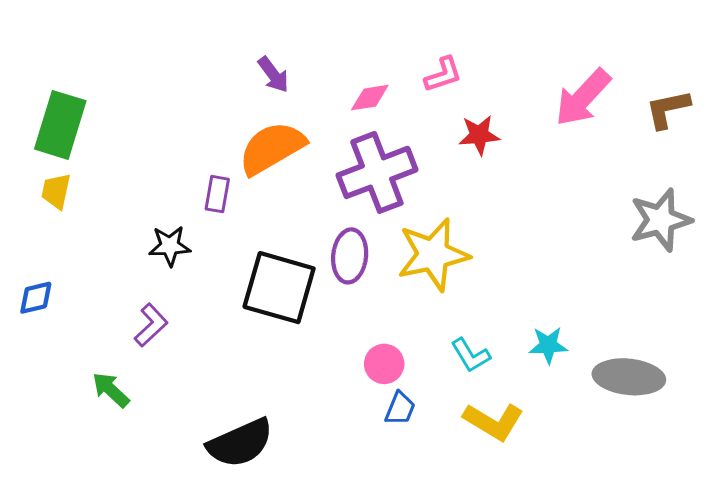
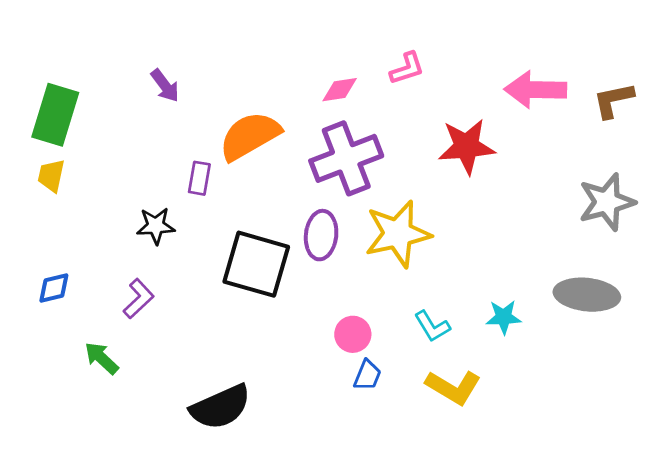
purple arrow: (273, 75) -> (165, 86), moved
pink arrow: (583, 98) -> (535, 90), turned 48
red star: (479, 135) -> (467, 146), moved, size x1.5
blue diamond: (36, 298) -> (54, 288), moved
gray ellipse: (629, 377) -> (587, 295), moved

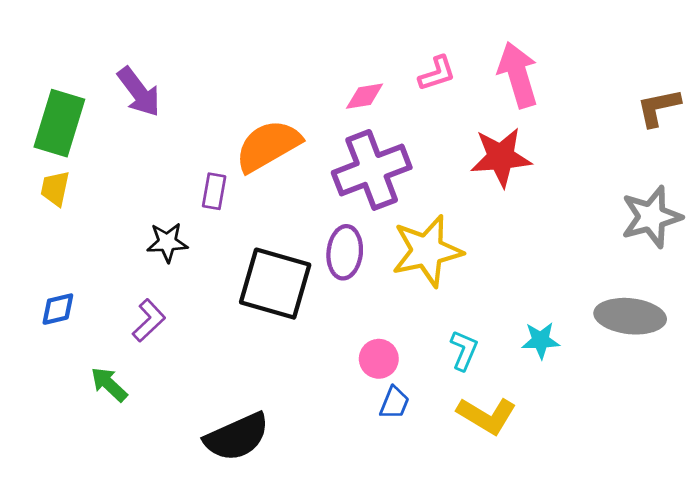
purple arrow: (165, 86) -> (139, 92), moved, size x1.4
pink arrow: (535, 90) -> (518, 75), moved, turned 72
cyan L-shape: (432, 326) -> (464, 350), turned -126

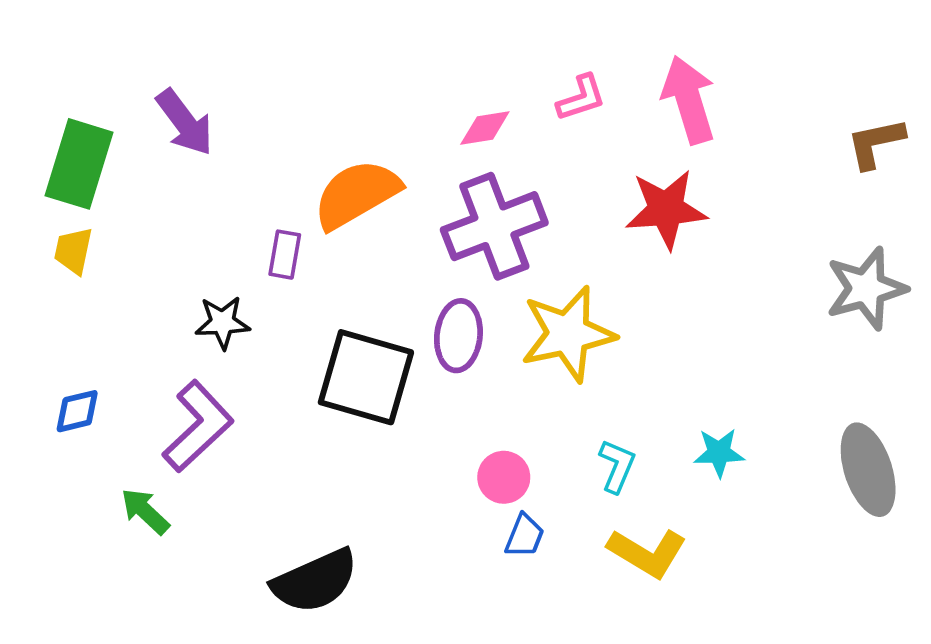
gray ellipse: (630, 316) -> (868, 470), moved, turned 66
purple L-shape: (149, 320) -> (198, 426), size x1.6

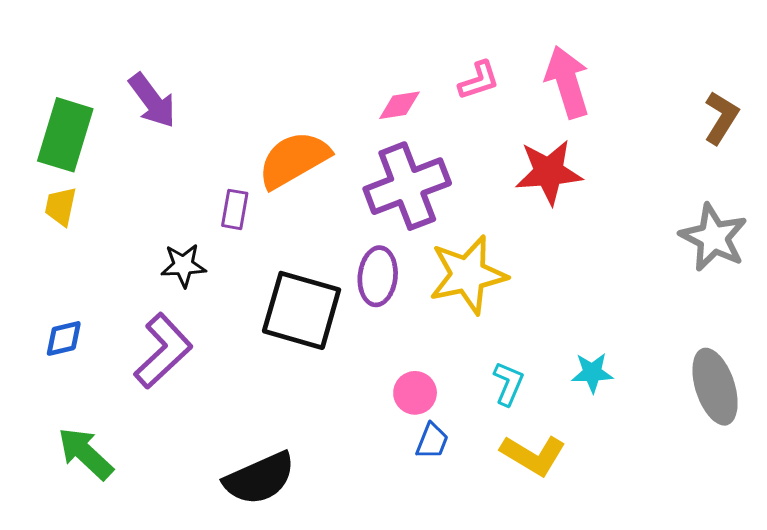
brown L-shape: (876, 143) -> (721, 118), turned 134
gray star: (866, 288) -> (713, 237), turned -30
green arrow: (145, 511) -> (85, 453), moved, size x1.4

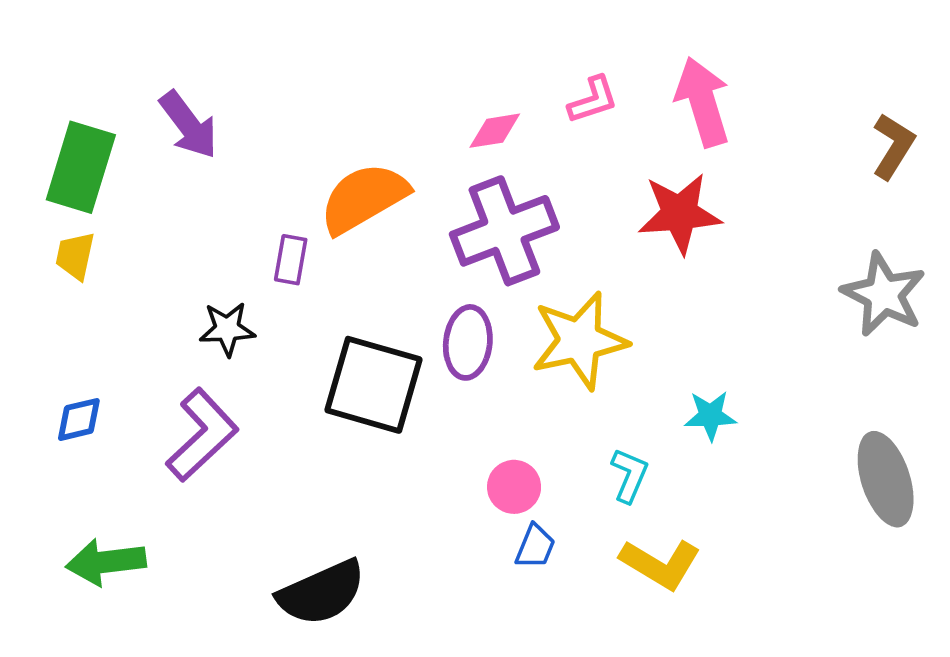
cyan star: (592, 373) -> (710, 416), moved
green arrow: (85, 453) -> (106, 562), turned -50

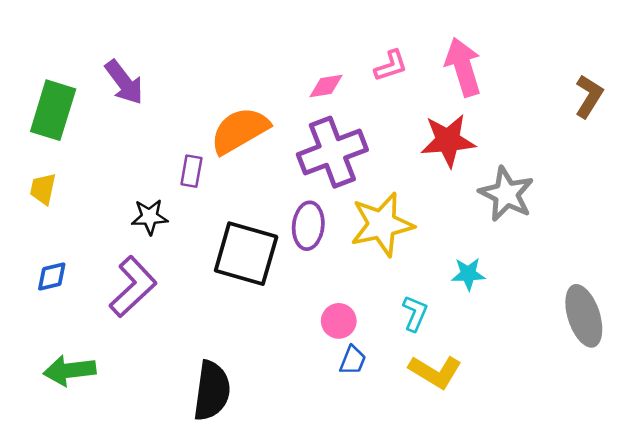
yellow trapezoid: (75, 256) -> (43, 189), moved
gray star: (884, 294) -> (506, 194), moved
black semicircle: (322, 593) -> (212, 391), turned -58

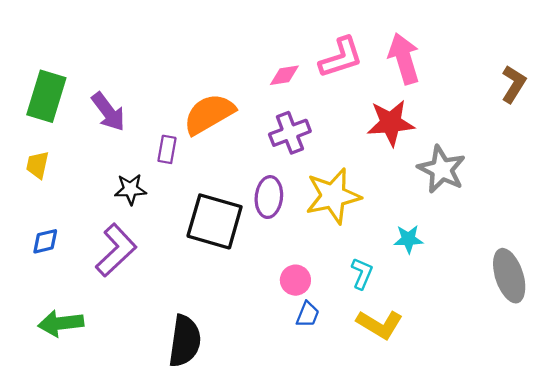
pink L-shape: (391, 66) -> (341, 58), size x1.5
purple arrow: (124, 82) -> (108, 112), moved
purple cross: (332, 152) -> (290, 133), size x0.7

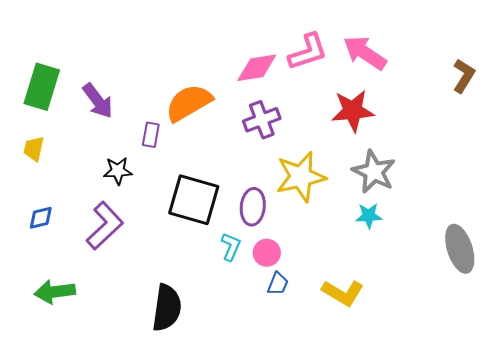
pink arrow: (404, 59) -> (365, 53), turned -39
pink diamond: (284, 75) -> (257, 68), size x1.5
gray star: (442, 169) -> (374, 172), moved
purple ellipse: (269, 197) -> (253, 207), moved
cyan L-shape: (362, 273) -> (231, 247), moved

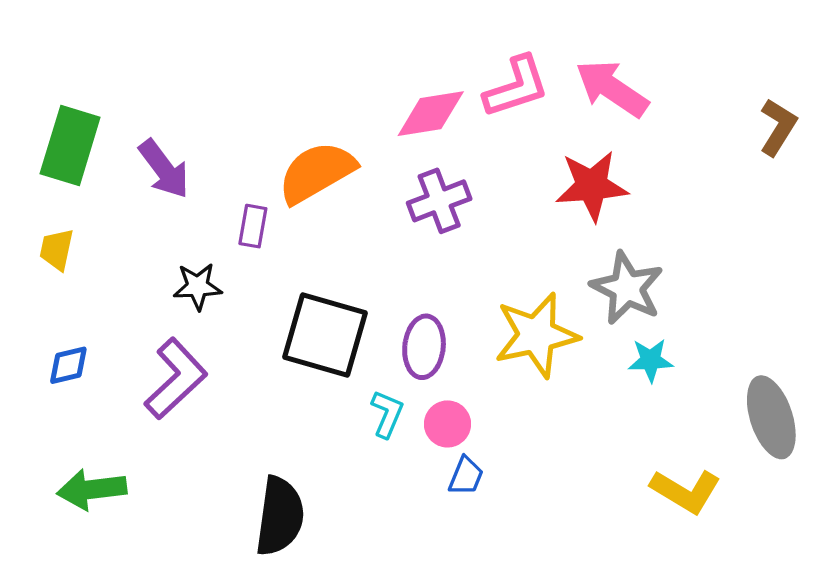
yellow star: (301, 177) -> (536, 335), moved
cyan star: (369, 216) -> (650, 360), moved
yellow L-shape: (343, 293) -> (686, 491), moved

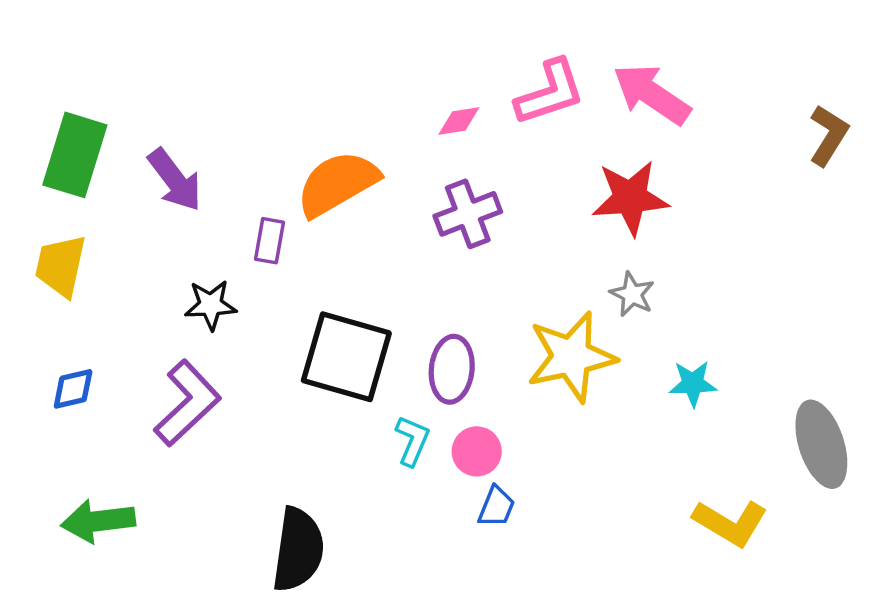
pink diamond: (431, 114) -> (459, 121), size x0.6
yellow trapezoid: (57, 250) -> (61, 266), size x1.4
gray star: (627, 288) -> (632, 294), moved, size x0.6

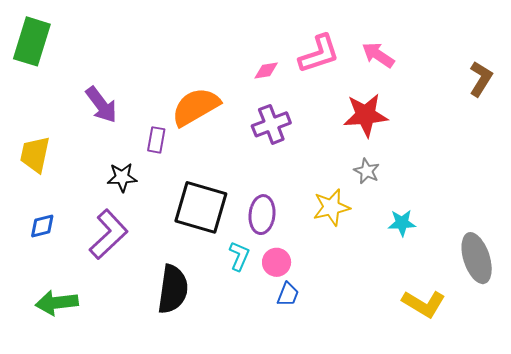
pink arrow: (652, 94) -> (378, 55), size x0.7
green rectangle: (75, 155) -> (32, 41), moved
yellow star: (571, 357) -> (331, 207), size x0.7
black semicircle: (298, 550) -> (173, 289), moved

